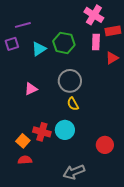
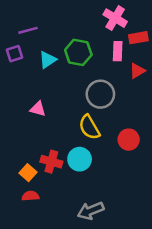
gray circle: (70, 81) -> (100, 94), moved
pink triangle: (31, 89) -> (38, 109), turned 40
yellow semicircle: (73, 104) -> (89, 127), size x1.5
red circle: (105, 145) -> (129, 140), moved

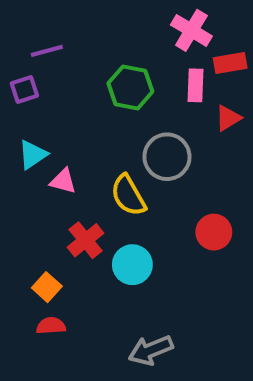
cyan triangle: (48, 60) -> (33, 155), moved
yellow semicircle: (89, 127) -> (128, 195), moved
red cross: (51, 162) -> (86, 240), moved, turned 35

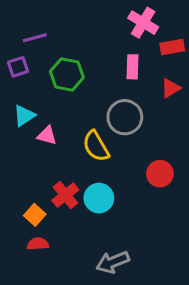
pink rectangle: (195, 85) -> (132, 67), moved
green hexagon: (130, 87) -> (67, 74), moved
red cross: (86, 240) -> (65, 195), moved

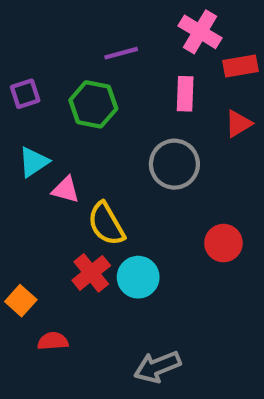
purple line: (35, 38) -> (121, 53), moved
yellow semicircle: (96, 146) -> (106, 224), moved
orange square: (35, 215) -> (21, 301), moved

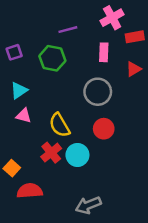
pink cross: (200, 32) -> (112, 18), turned 30
pink triangle: (66, 190) -> (24, 116), moved
red circle: (223, 243) -> (104, 129), moved
red semicircle: (53, 341) -> (30, 191), size x1.5

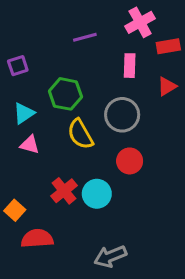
green hexagon: (52, 58) -> (65, 94), moved
yellow semicircle: (60, 125) -> (80, 134), moved

